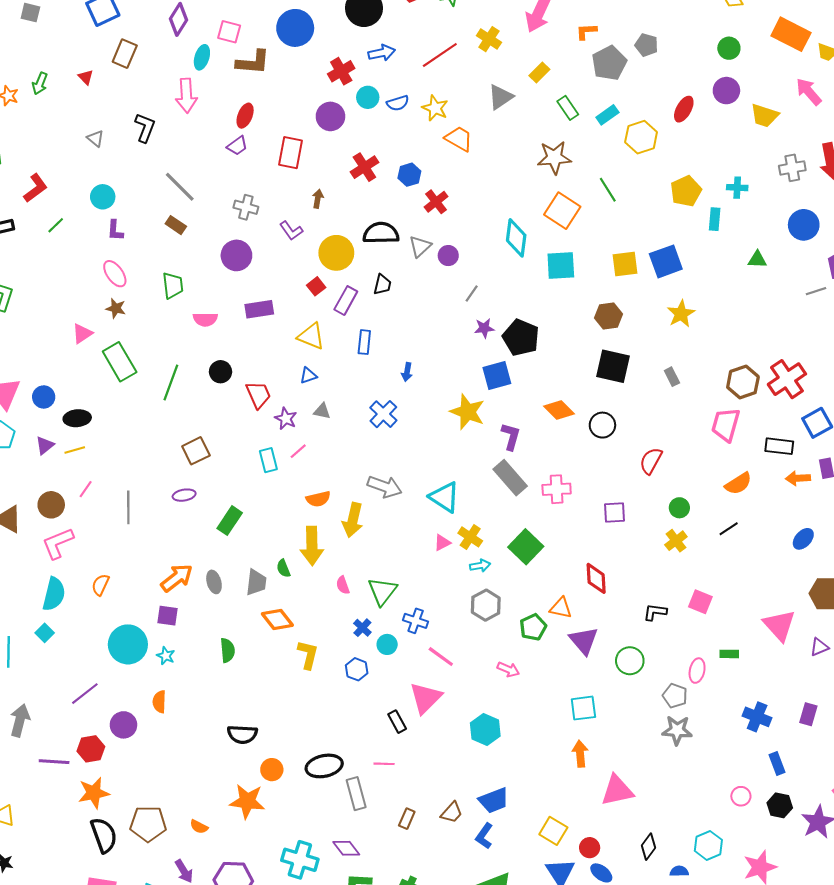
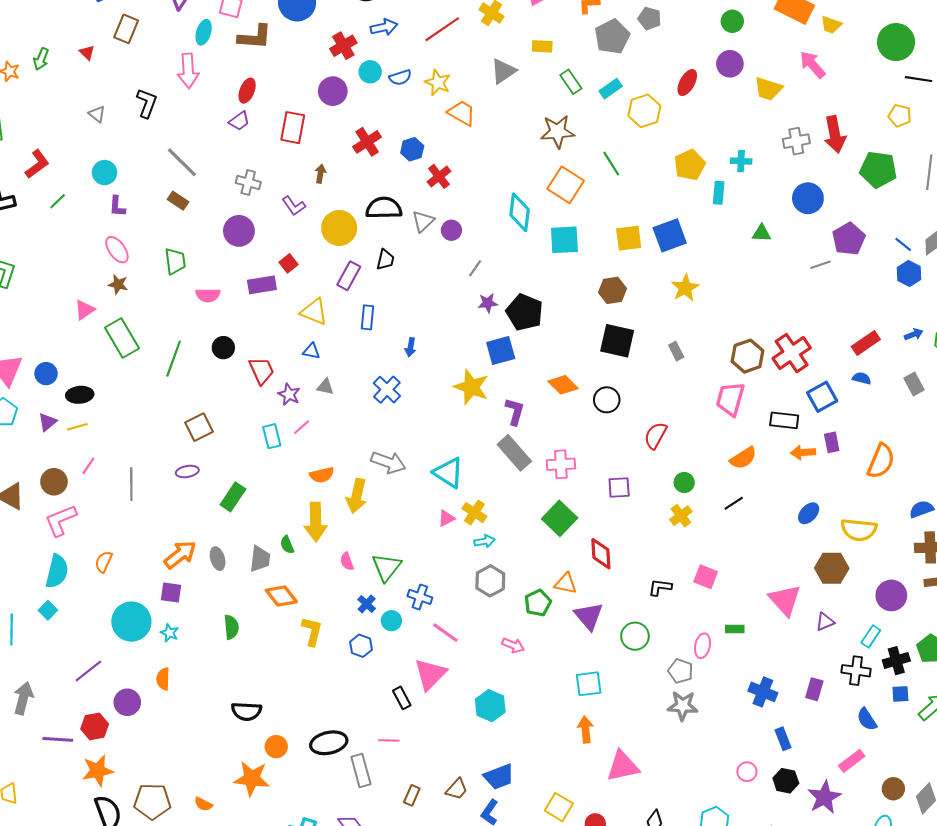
yellow rectangle: (539, 72) -> (542, 46), turned 48
red square: (316, 286) -> (288, 263), moved
blue triangle: (308, 375) -> (311, 351), turned 30
green square: (526, 547) -> (560, 518), moved

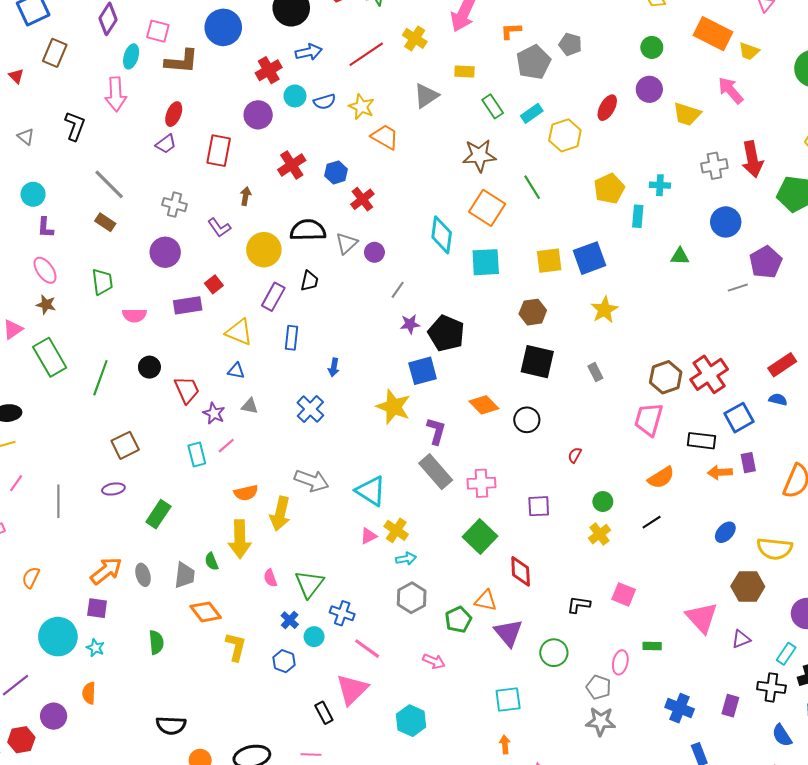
red semicircle: (655, 435) -> (575, 455), size x0.6
orange arrow: (585, 730) -> (505, 745), size x0.7

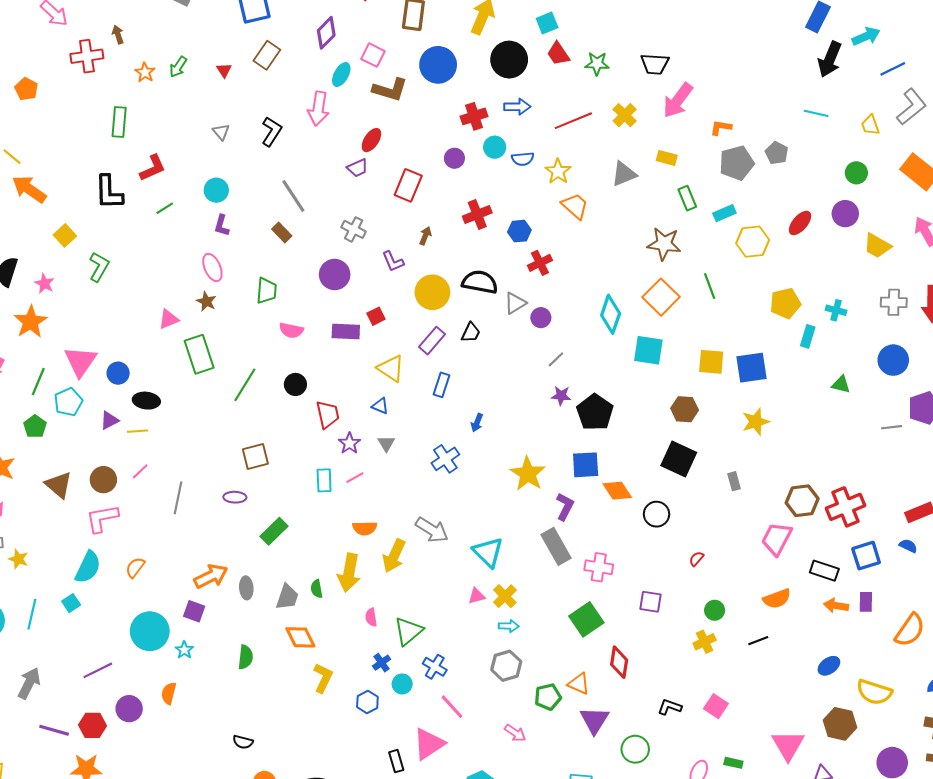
purple circle: (258, 115) -> (454, 158), size x0.7
blue square: (423, 371) -> (586, 465), moved
gray triangle: (250, 406) -> (386, 443), turned 36
black semicircle: (171, 725) -> (243, 742), size x0.7

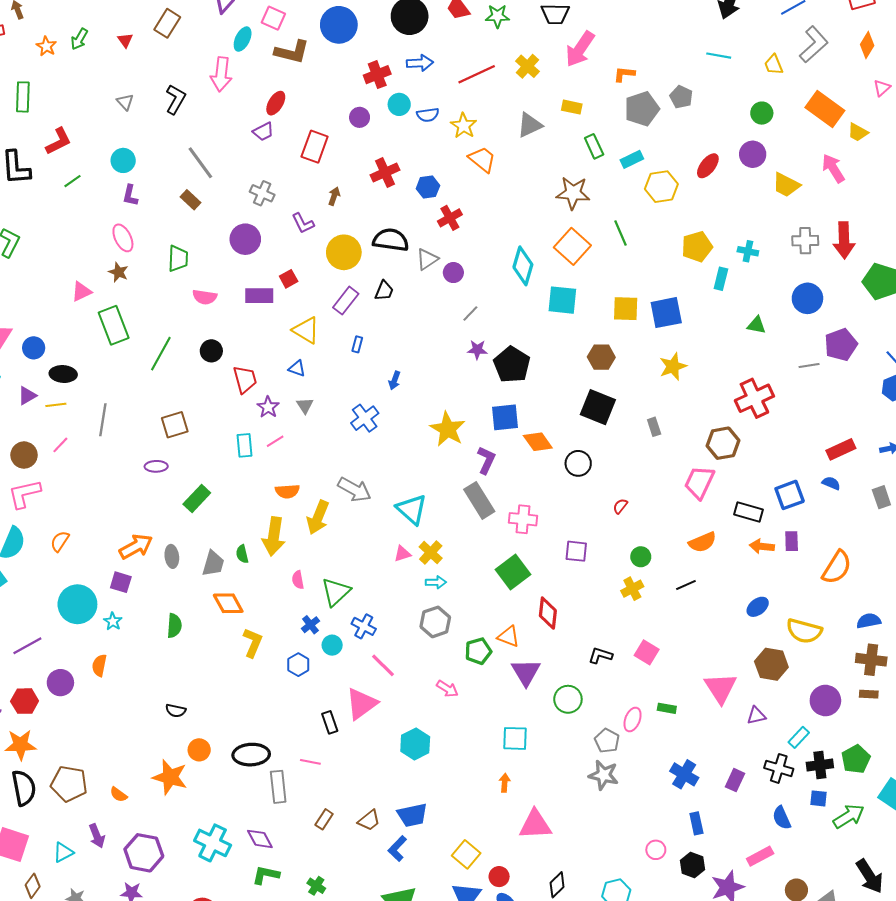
blue rectangle: (441, 385) -> (357, 344), size x0.7
gray line: (178, 498) -> (103, 420), moved
red cross: (846, 507) -> (754, 398), moved

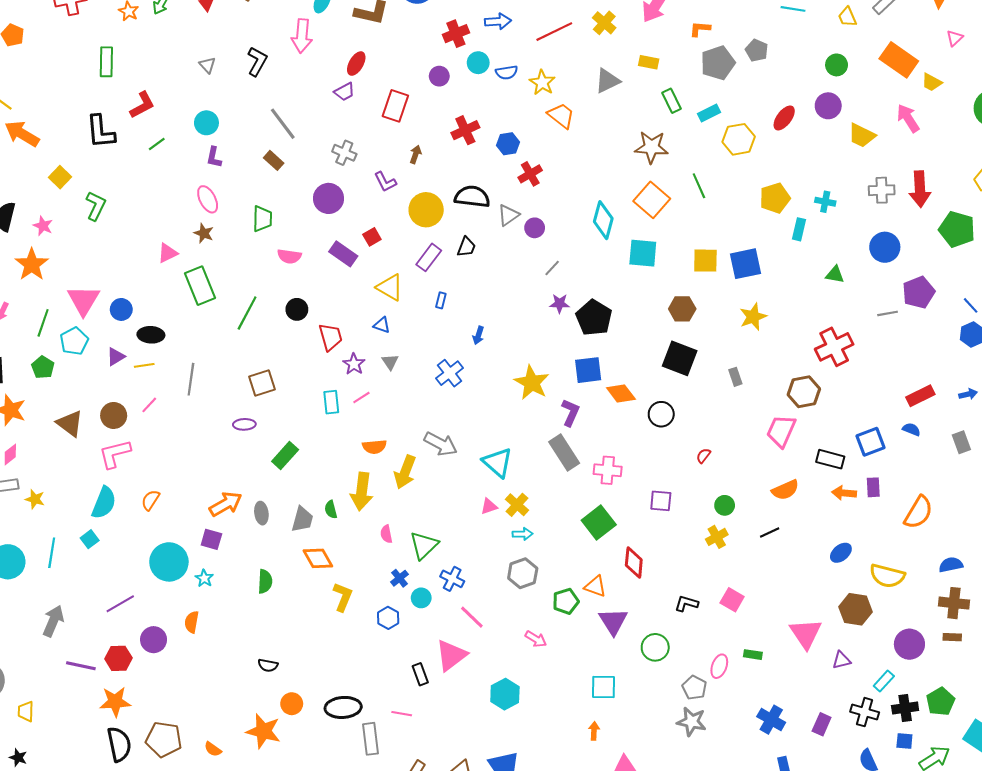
purple rectangle: (259, 296) -> (343, 254), turned 36

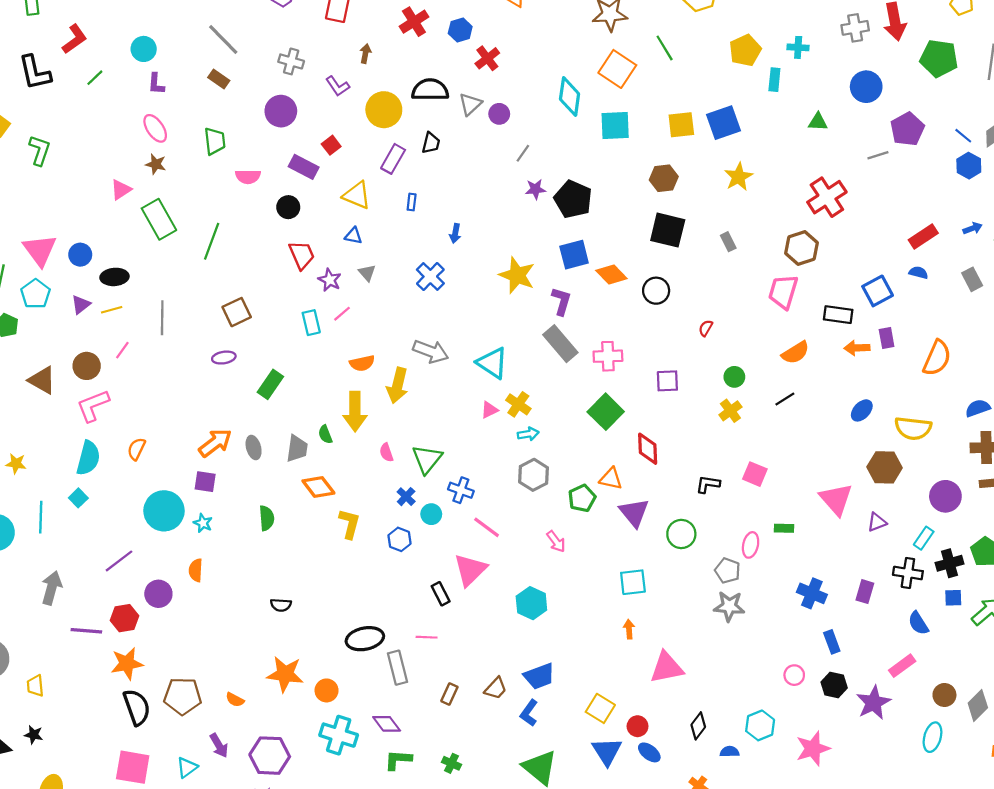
black circle: (297, 309) -> (288, 207), moved
pink arrow: (536, 639) -> (556, 541), turned 30
orange circle: (292, 704) -> (327, 690), moved

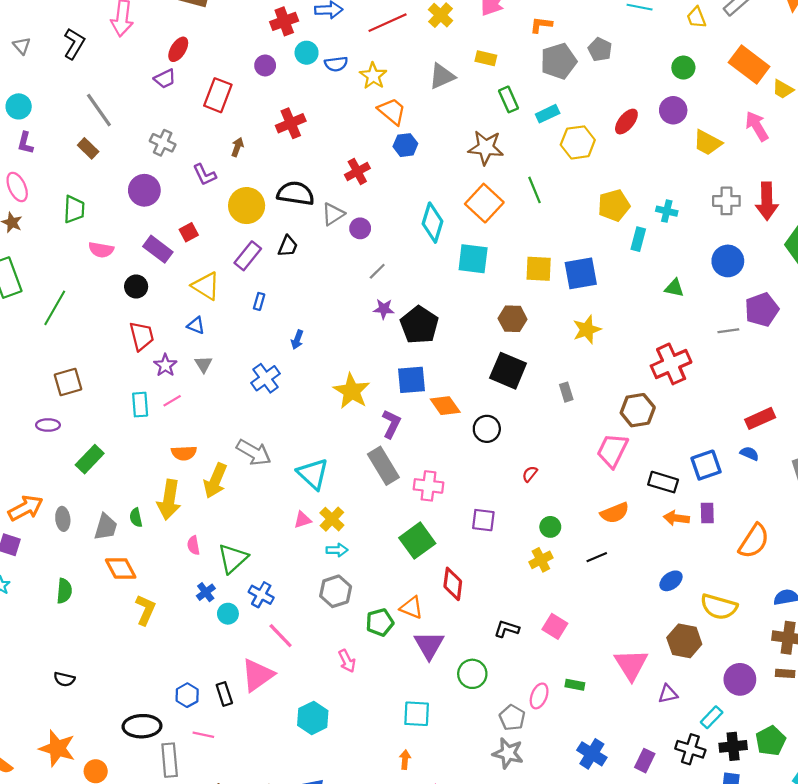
blue hexagon: (460, 30) -> (405, 145), moved
blue hexagon: (400, 539) -> (187, 695), moved

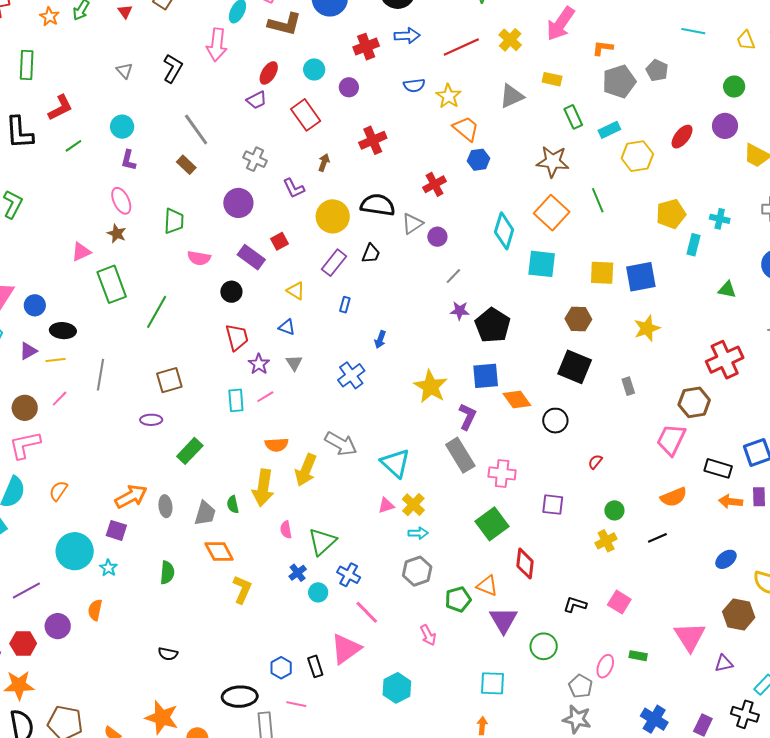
cyan circle: (307, 53) -> (314, 69), moved
red rectangle: (218, 95) -> (306, 115), turned -56
yellow triangle: (206, 286) -> (296, 291), size x0.7

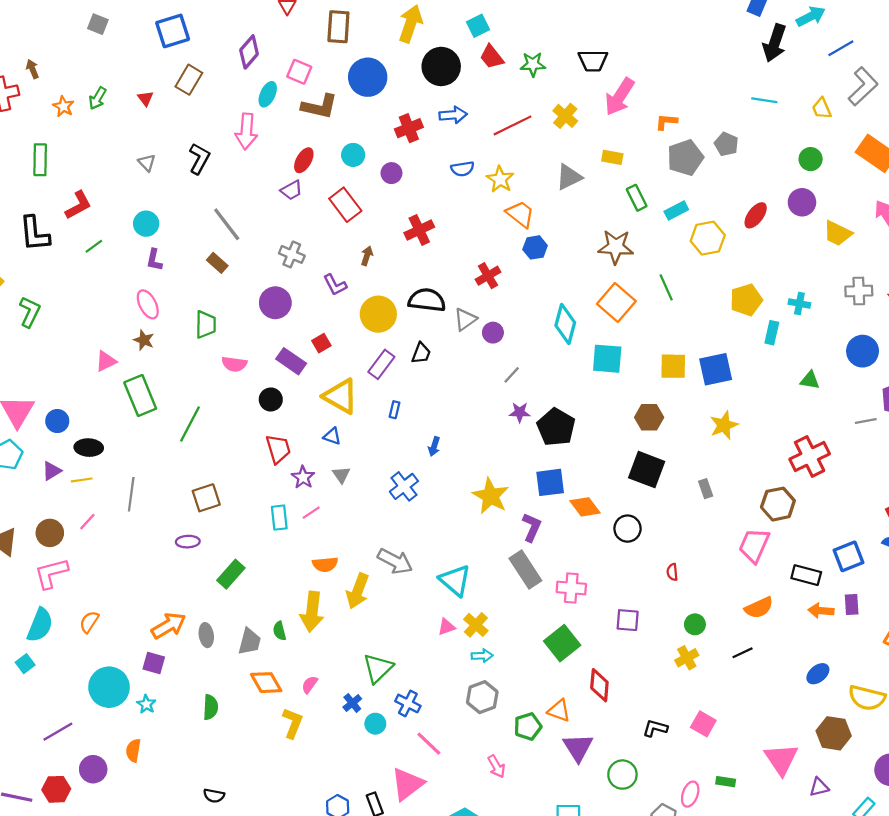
yellow triangle: (296, 291) -> (341, 396), size x1.8
red semicircle: (595, 462) -> (672, 572), turned -42
pink semicircle: (286, 530) -> (310, 685), moved, turned 48

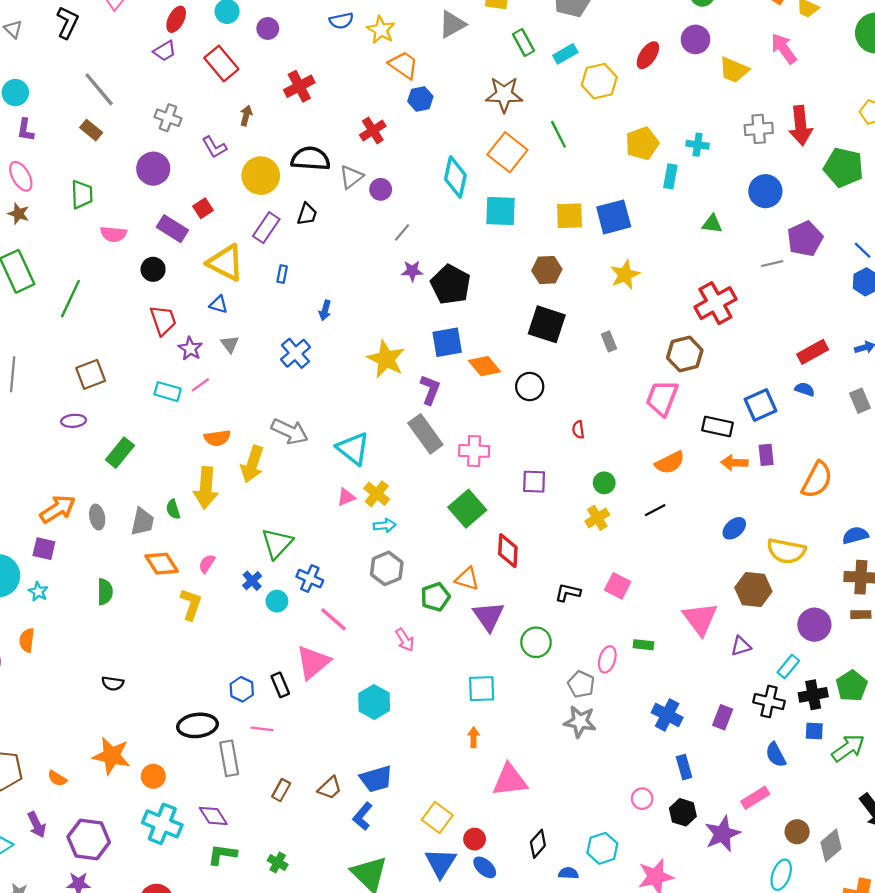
cyan rectangle: (279, 518) -> (168, 392), turned -65

